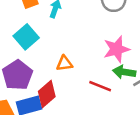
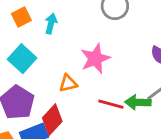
pink star: (116, 49) -> (95, 59), moved
green arrow: (124, 72) -> (138, 102), moved

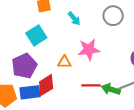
cyan arrow: (51, 24) -> (74, 19), moved, turned 112
red line: (111, 104) -> (91, 85), turned -30

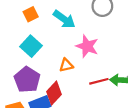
cyan arrow: (74, 19) -> (64, 19), size x1.5
pink star: (89, 50) -> (87, 46), turned -30

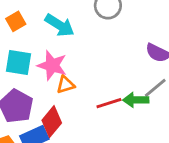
cyan square: (31, 46) -> (19, 63), turned -30
pink star: (87, 46) -> (52, 65), moved

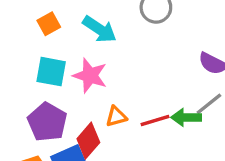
orange triangle: (66, 85) -> (116, 116), moved

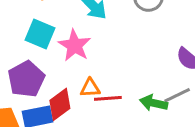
red line: (155, 120) -> (108, 98), moved

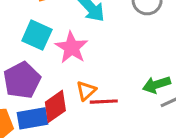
orange triangle: (90, 88) -> (86, 91), turned -40
green arrow: (154, 103) -> (156, 85), moved, turned -32

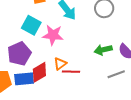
pink star: (71, 47) -> (53, 35), turned -30
green arrow: (156, 85) -> (103, 50), moved

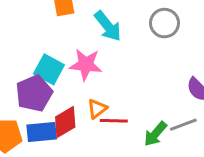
cyan square: (31, 25) -> (49, 69), moved
green arrow: (103, 50) -> (155, 134), moved, turned -36

